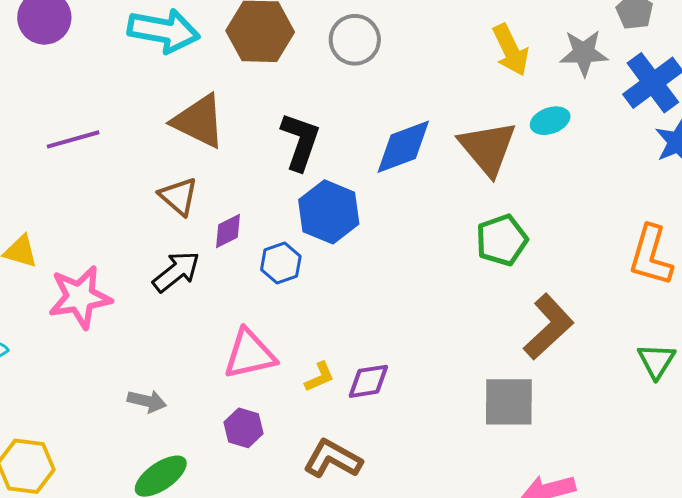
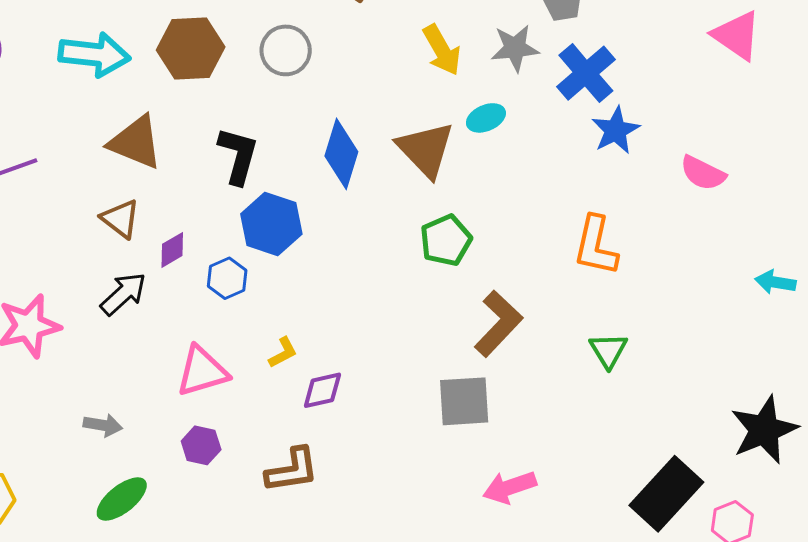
blue diamond: (403, 147) -> (341, 154), turned -48
yellow L-shape: (320, 377) -> (283, 353), moved
brown L-shape: (333, 459) -> (292, 470), turned 146

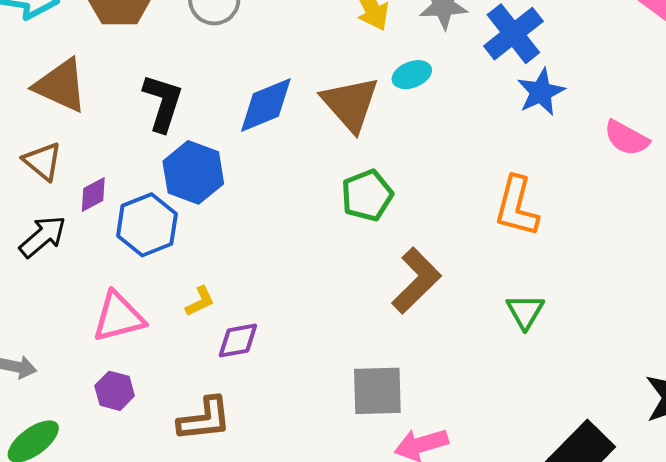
blue diamond: (341, 154) -> (266, 105), turned 48
blue hexagon: (227, 278) -> (147, 225), size x1.5
gray square: (464, 401) -> (377, 391), moved

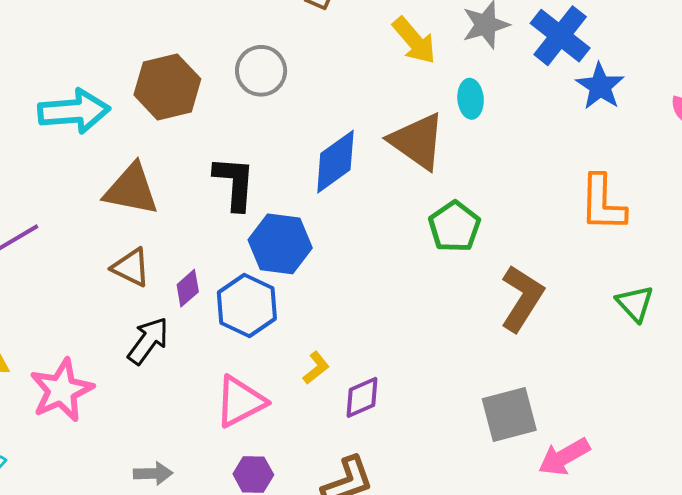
cyan ellipse: (412, 75) -> (471, 99), turned -60

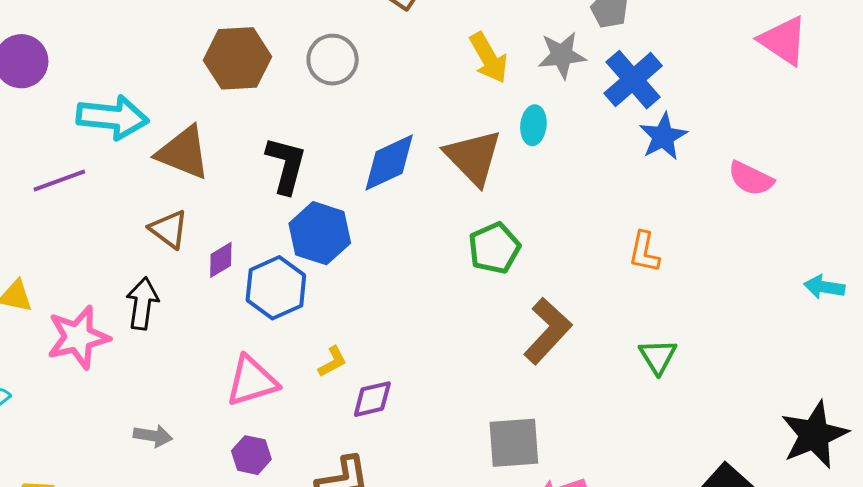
cyan arrow: (74, 111) -> (112, 117), moved
orange L-shape: (603, 203) -> (644, 252), size x0.7
black arrow: (148, 341) -> (142, 303), moved, turned -39

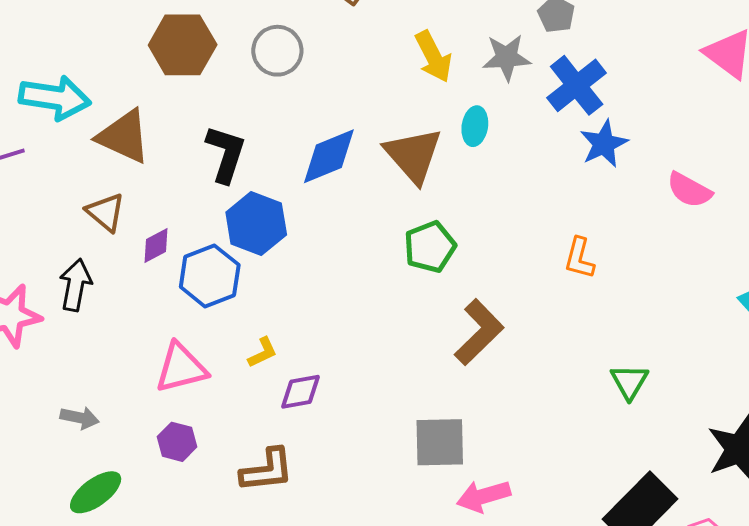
green triangle: (658, 356) -> (629, 382), moved

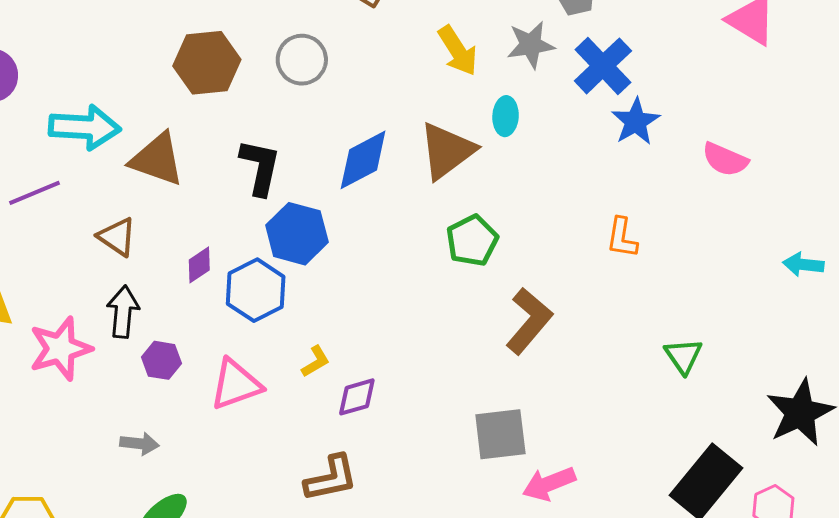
brown triangle: (413, 155) -> (447, 151), turned 40
brown triangle: (106, 212) -> (117, 237), moved
purple hexagon: (177, 442) -> (161, 360), moved

